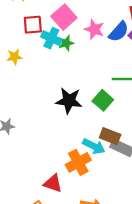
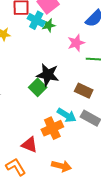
pink star: (94, 29) -> (76, 43), moved, turned 30
green square: (103, 100) -> (38, 87), moved
brown rectangle: (110, 136) -> (84, 91), moved

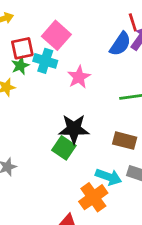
green star: (49, 25) -> (20, 66), moved
pink star: (76, 43) -> (79, 77), moved

